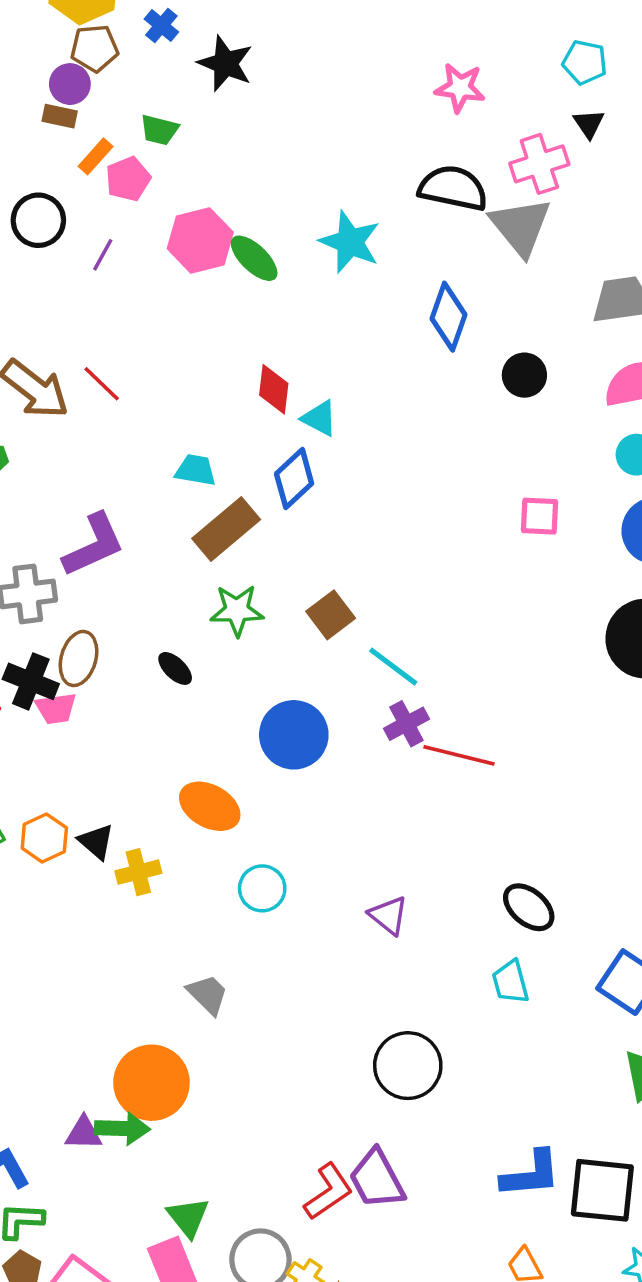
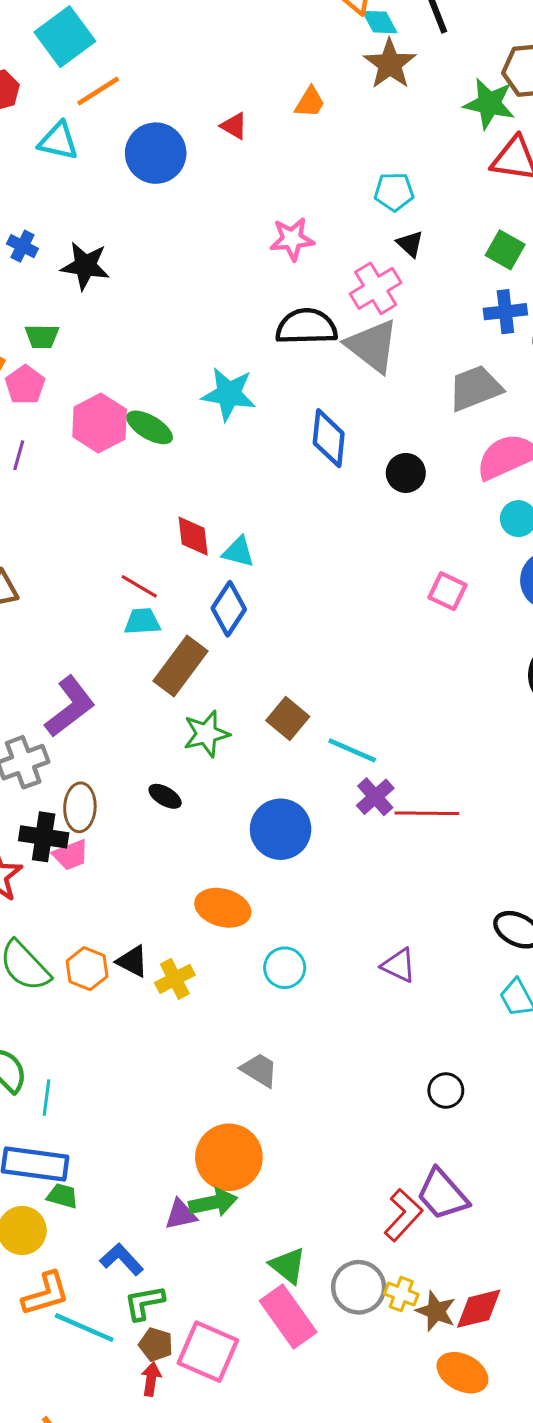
red line: (102, 384) -> (139, 586), moved
pink square: (540, 516) -> (447, 591), turned 36
black circle: (408, 1066) -> (446, 1090), size x0.6

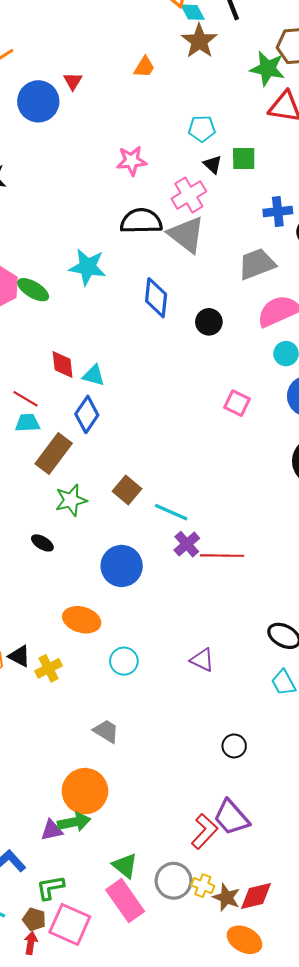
red triangle: (234, 126) -> (73, 81), moved, turned 30
green square: (505, 250) -> (244, 158), moved, turned -30
green L-shape: (144, 1303) -> (50, 888), moved

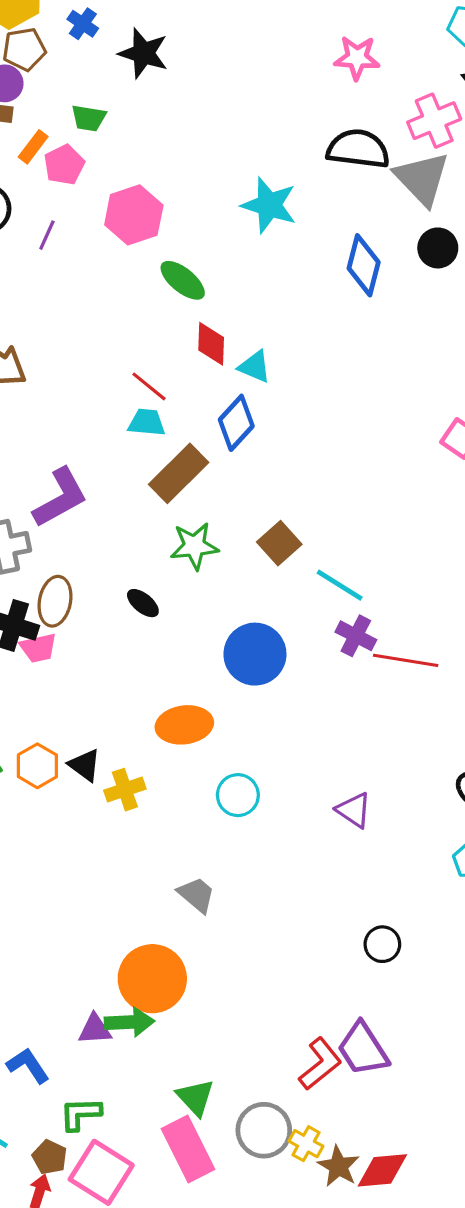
green ellipse: (33, 290) -> (183, 280), moved
black circle: (209, 322) -> (438, 248), moved
purple cross: (187, 544) -> (356, 636), turned -30
orange ellipse: (82, 620) -> (184, 725), turned -32

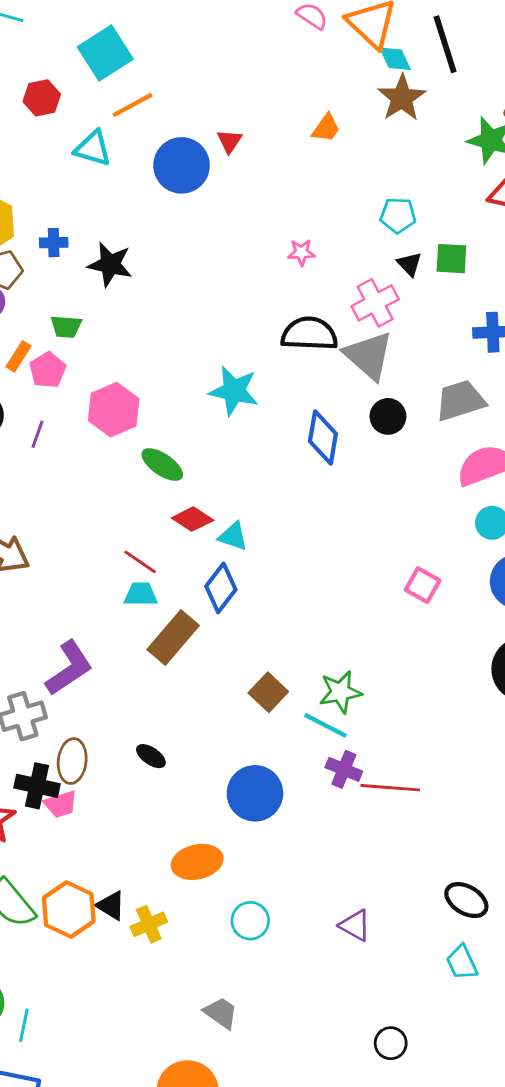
blue cross: (83, 24) -> (54, 243), turned -32
pink star: (357, 58) -> (301, 252), size x0.7
red diamond: (211, 344) -> (193, 519), turned -54
green star: (194, 546) -> (340, 692), moved
orange hexagon: (37, 766) -> (69, 910), size x1.4

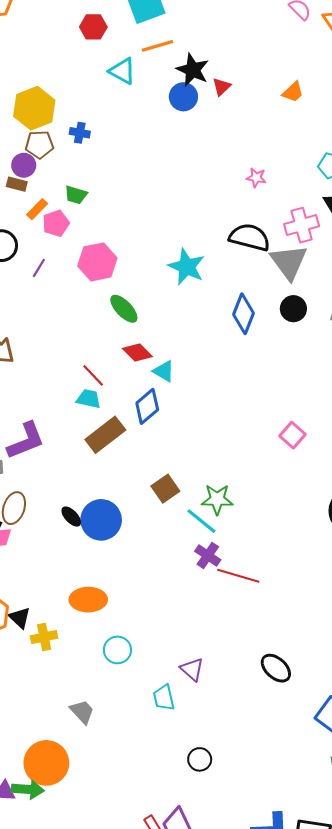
blue circle: (182, 165) -> (183, 97), size x0.7
black star: (110, 264) -> (193, 70), moved
blue circle: (255, 793) -> (101, 520), moved
cyan trapezoid: (462, 962) -> (164, 698), moved

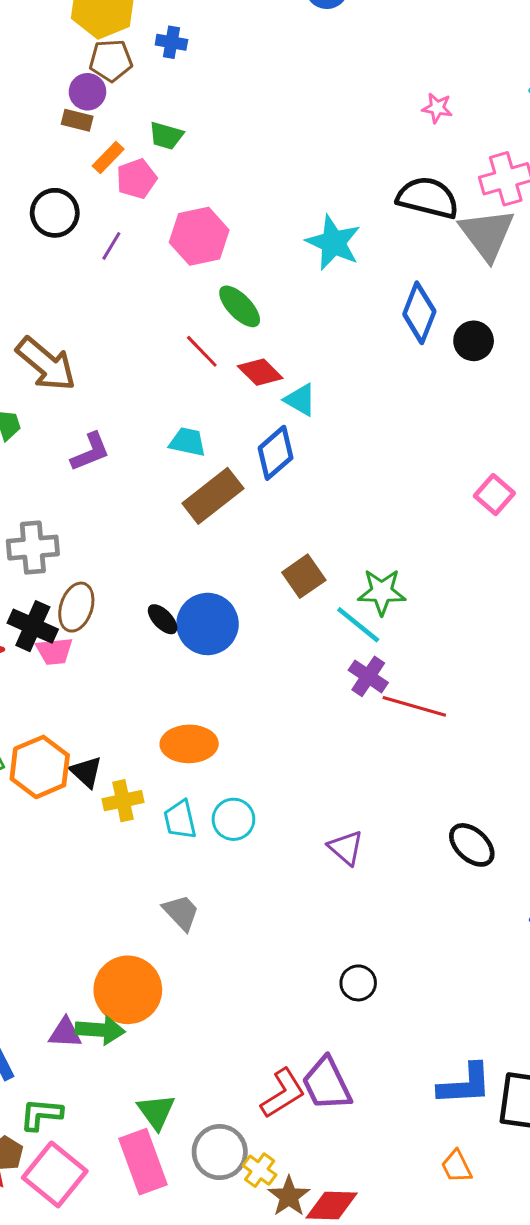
black circle: (293, 309) -> (474, 341), moved
red line: (93, 375) -> (202, 351), moved
purple L-shape: (26, 441) -> (90, 452), moved, size x0.7
cyan trapezoid: (164, 698) -> (180, 820), moved

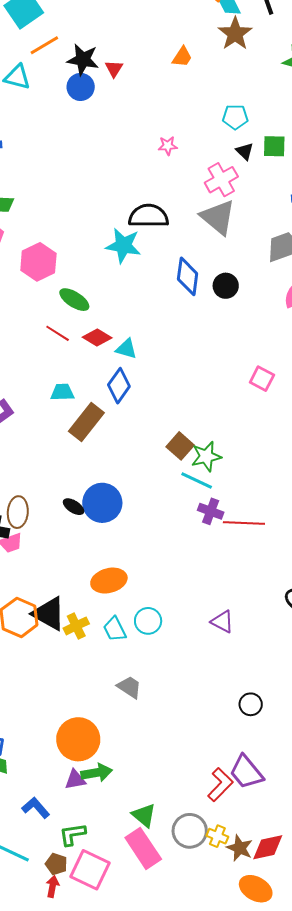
black semicircle: (428, 198) -> (149, 216), moved
brown square: (304, 576) -> (180, 446), moved
black triangle: (86, 772) -> (49, 614), size x1.6
orange circle: (128, 990) -> (78, 739), moved

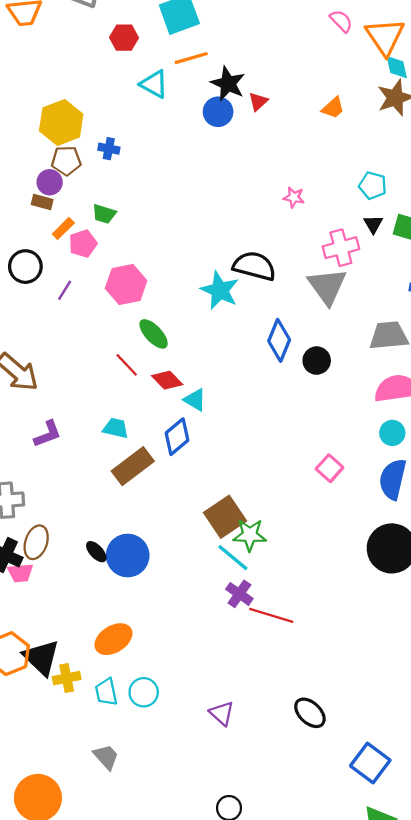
brown square: (180, 446) -> (225, 517), size x1.4
orange ellipse: (109, 581) -> (113, 639), turned -32

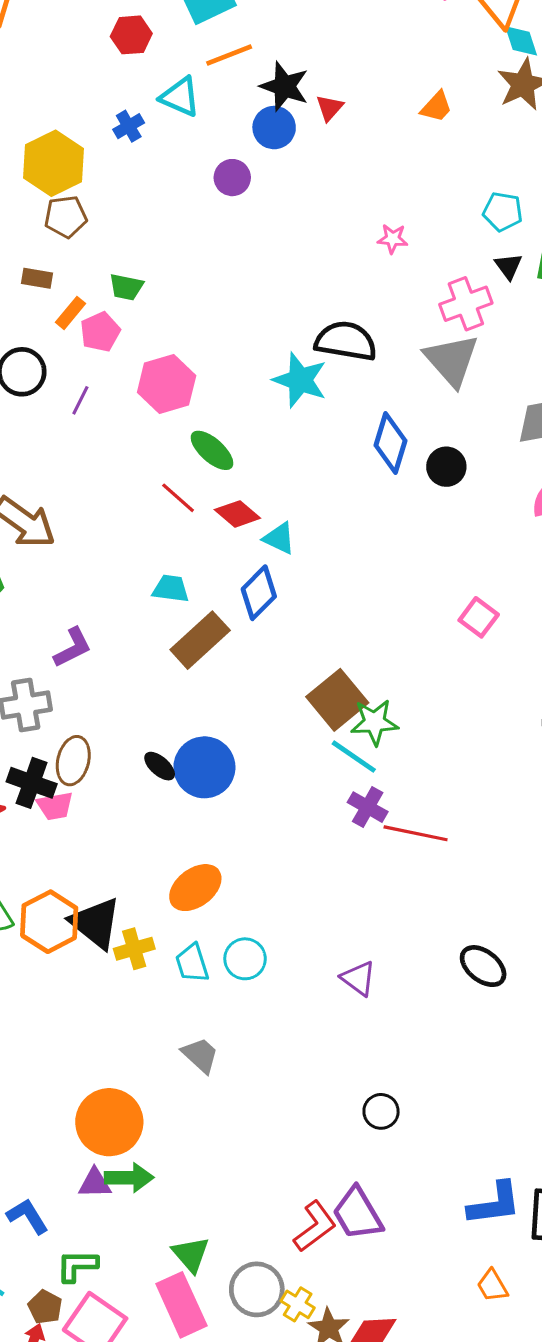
blue cross: (109, 149) -> (129, 126), moved, turned -36
purple circle: (50, 182) -> (232, 178), moved
purple L-shape: (48, 434) -> (73, 648), moved

